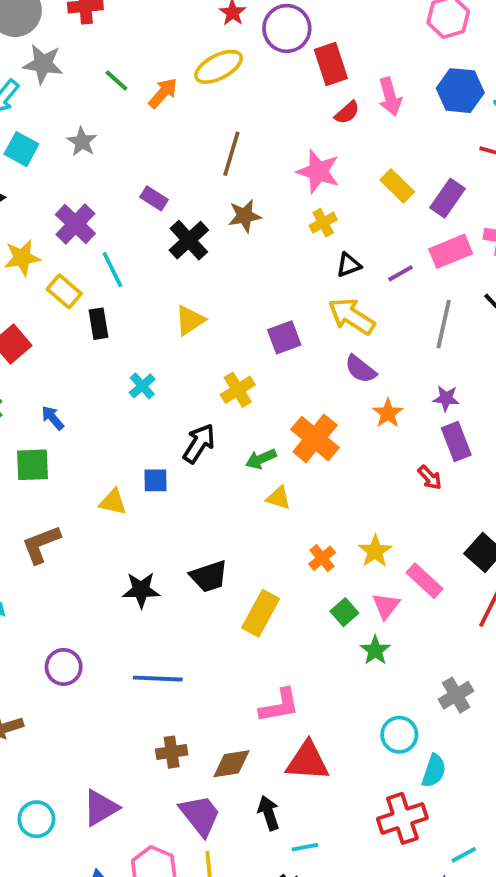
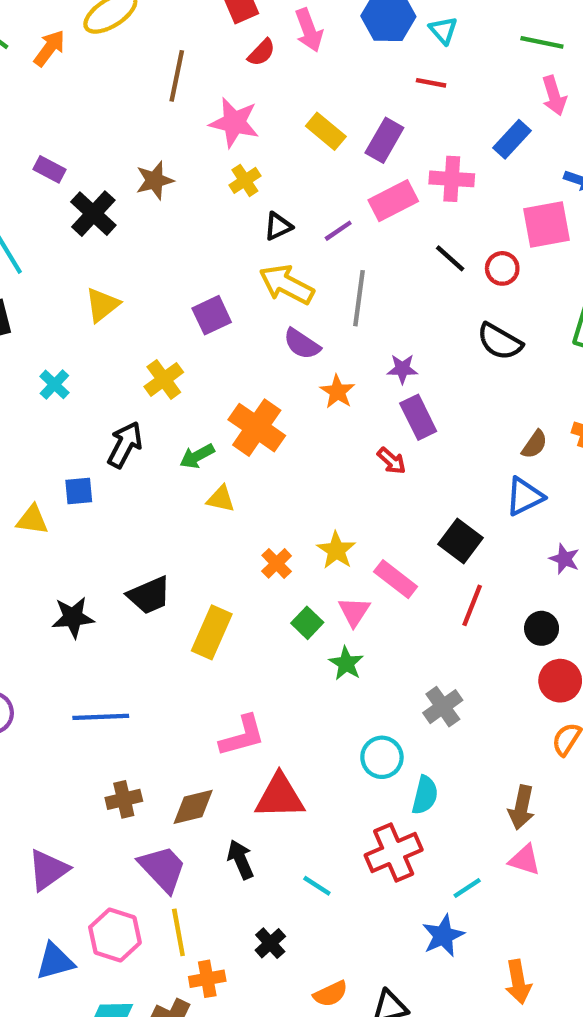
brown line: (231, 154) -> (177, 76), moved
gray line: (444, 324) -> (359, 298), moved
cyan line: (305, 847) -> (317, 886), moved, turned 48

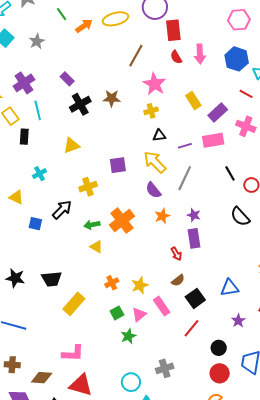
red semicircle: (261, 52) -> (176, 57), turned 88
pink cross: (452, 179) -> (246, 126), moved
brown semicircle: (534, 444) -> (178, 280), moved
yellow triangle: (32, 520) -> (16, 197), moved

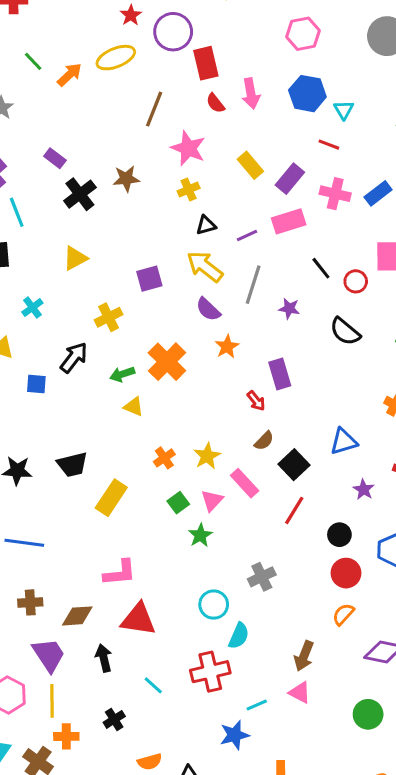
purple star: (194, 215) -> (289, 309), moved

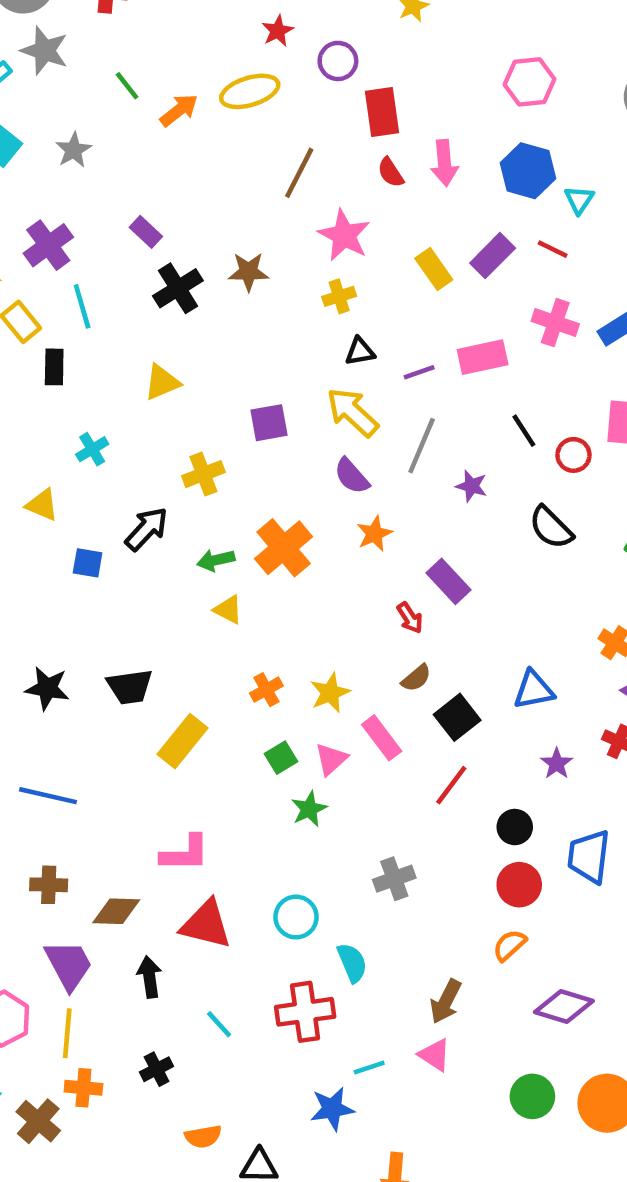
purple circle: (173, 32) -> (338, 61), size x0.7
purple rectangle: (290, 179) -> (493, 256), moved
purple rectangle: (280, 374) -> (449, 581), turned -32
cyan circle: (214, 605) -> (296, 917), moved
cyan semicircle: (239, 636) -> (352, 963), turned -52

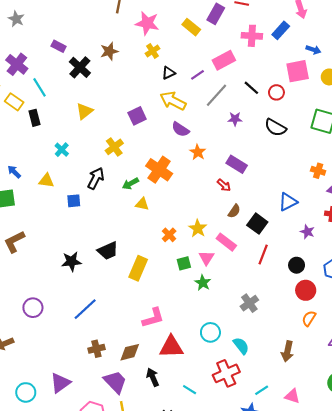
gray line: (422, 446) -> (217, 95), moved, turned 35
green square: (281, 758) -> (184, 263), turned 32
blue line: (48, 796) -> (85, 309), turned -40
pink triangle: (435, 1055) -> (292, 396), moved

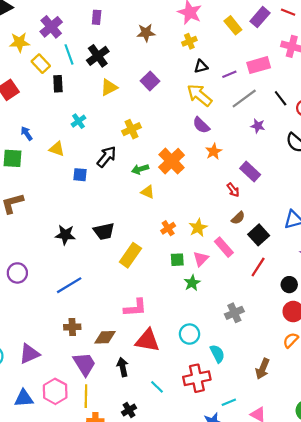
purple rectangle: (59, 46) -> (97, 17), turned 56
black cross: (80, 67) -> (98, 56), moved
purple square: (137, 116) -> (150, 81), moved, turned -30

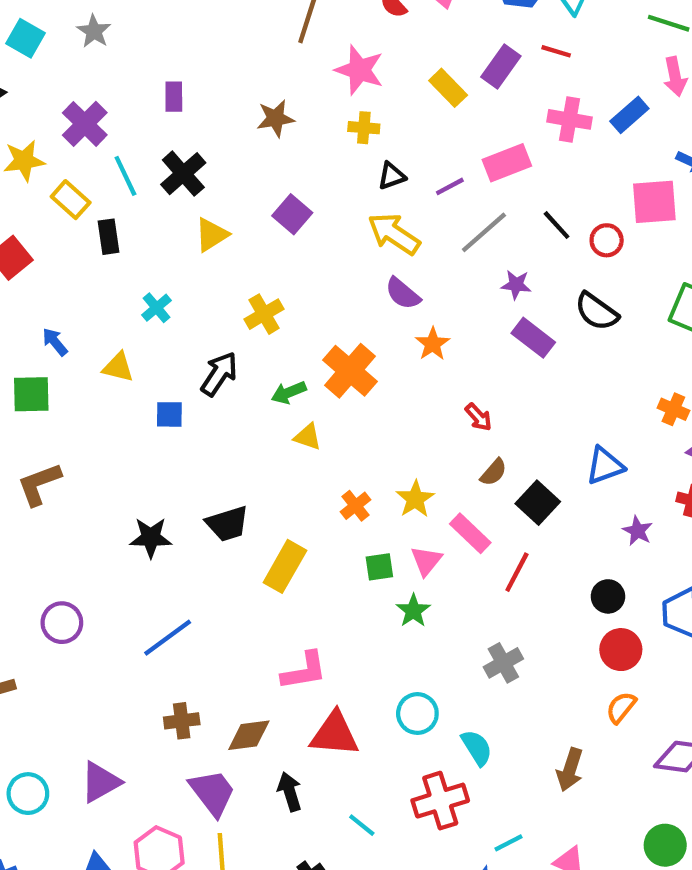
yellow cross: (189, 41) -> (364, 128), turned 32
purple rectangle: (250, 171) -> (533, 338), moved
red line: (258, 267) -> (517, 572), moved

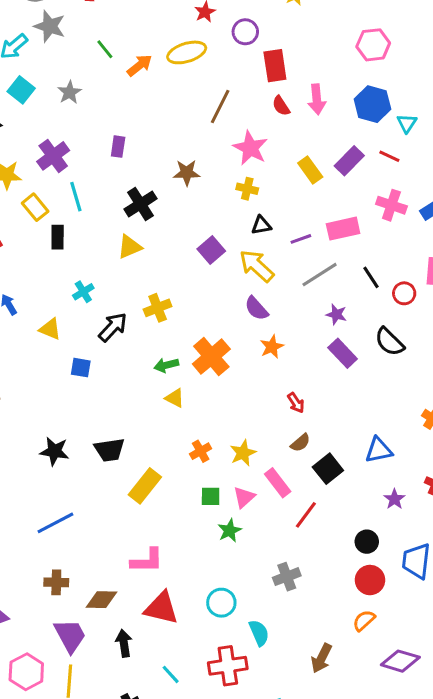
black cross: (183, 174) -> (140, 204), moved
purple square: (292, 214) -> (211, 250), moved
black arrow: (219, 374) -> (113, 327), moved

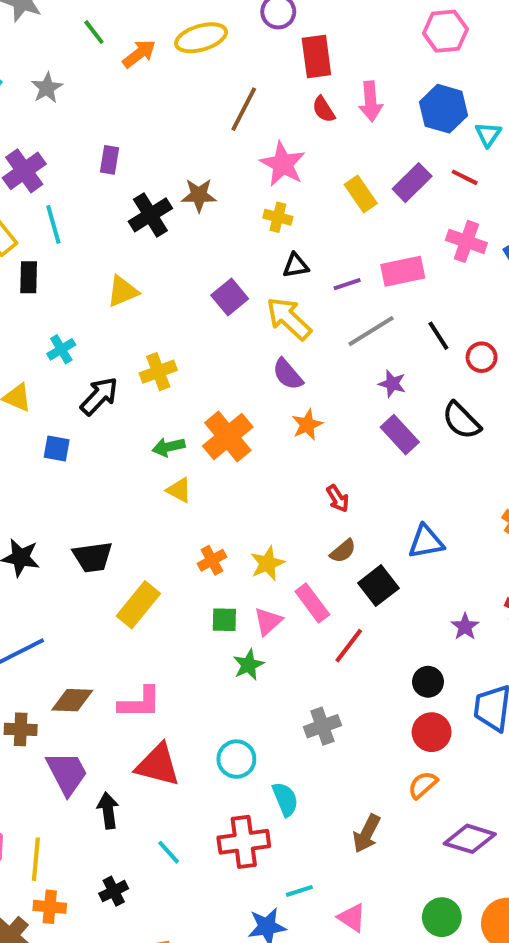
black cross: (140, 204) -> (150, 215), moved
blue triangle: (379, 450) -> (426, 542), moved
brown diamond: (101, 600) -> (72, 700), moved
purple trapezoid: (70, 636) -> (67, 773), moved

